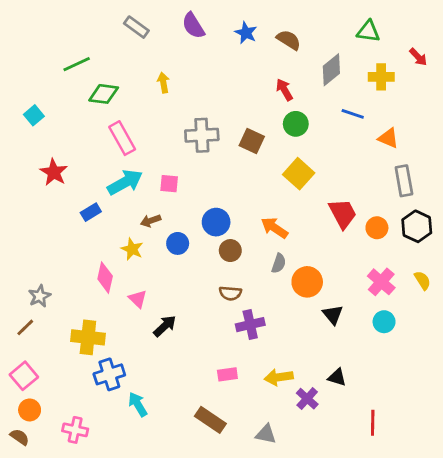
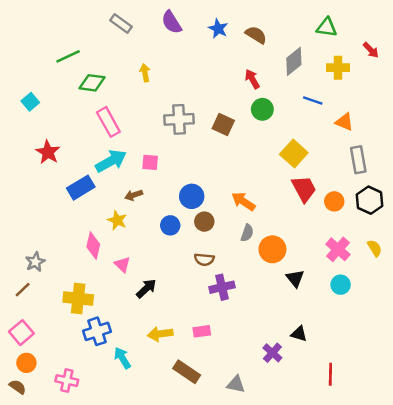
yellow square: (299, 174) -> (294, 153), moved
blue rectangle: (91, 212) -> (81, 188), size x1.5
blue circle: (178, 243) -> (170, 225), moved
yellow arrow: (279, 377) -> (160, 334), moved

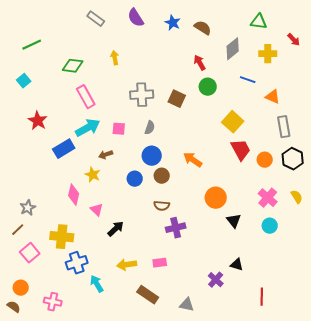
green line: (68, 56) -> (32, 45), moved
gray semicircle: (247, 233) -> (150, 128), moved
pink square: (21, 333) -> (30, 253), moved

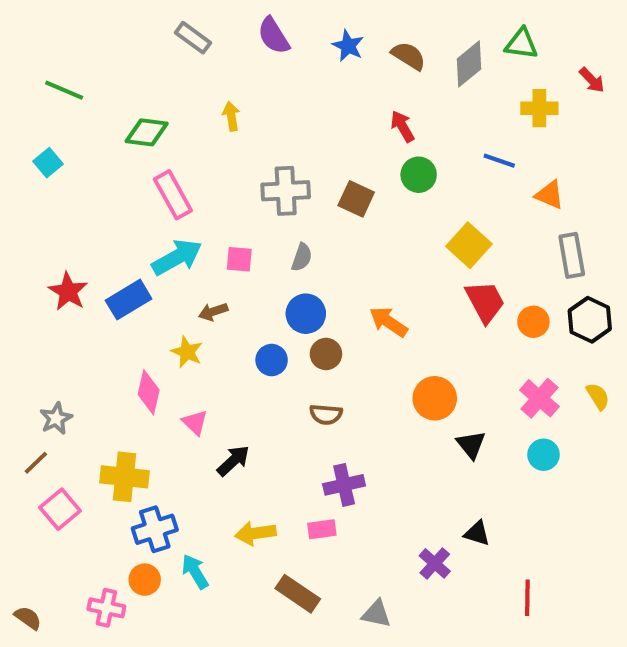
green line: (32, 45) -> (64, 90), turned 48
gray diamond: (233, 49) -> (469, 64), moved
red star: (38, 121) -> (68, 292), moved
purple cross: (176, 228) -> (344, 485), moved
orange circle: (21, 288) -> (145, 580), moved

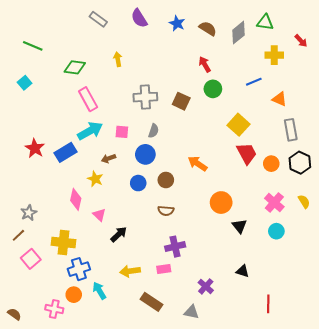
blue line: (499, 161) -> (254, 82), turned -42
blue circle: (306, 314) -> (145, 154), moved
purple cross: (435, 563) -> (206, 286), moved

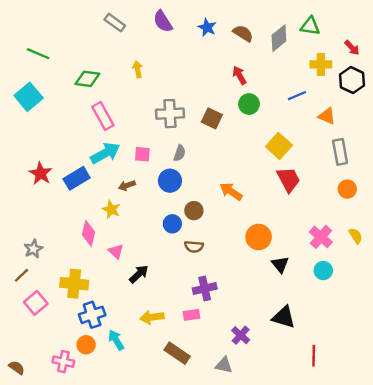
cyan square: (25, 83) -> (29, 97), size x1.6
black hexagon: (300, 163) -> (352, 80), moved
orange circle: (271, 164) -> (347, 189), moved
blue circle: (138, 183) -> (172, 224), moved
black triangle: (243, 271) -> (284, 317), size x1.5

